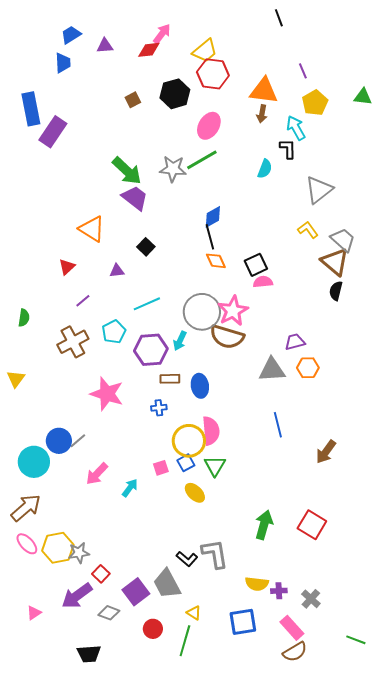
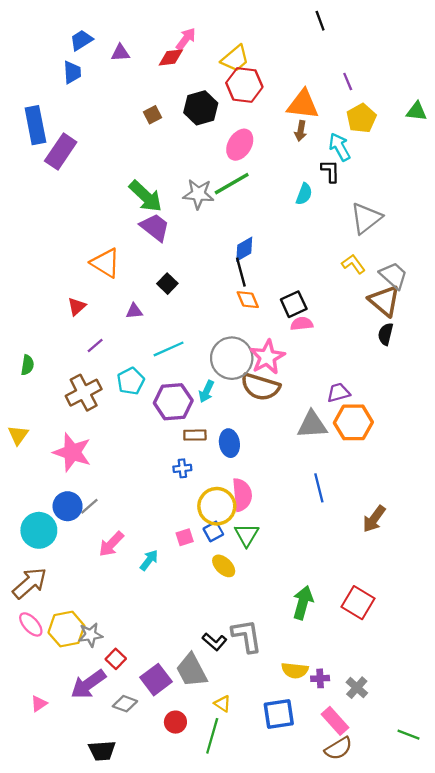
orange hexagon: (308, 368) -> (353, 422), size x1.5
pink star: (107, 394) -> (72, 452), moved

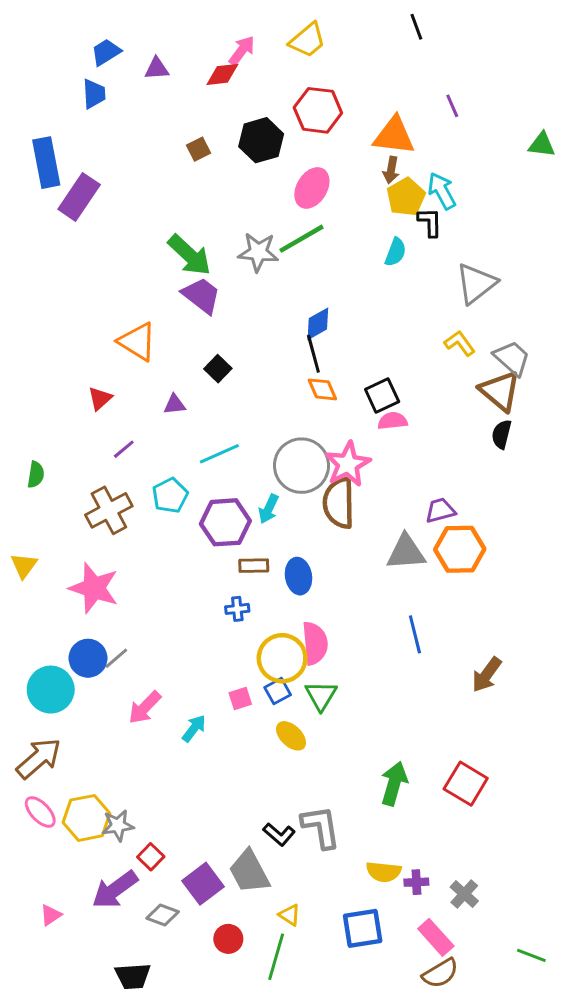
yellow trapezoid: (235, 59) -> (307, 40), moved
yellow pentagon: (361, 118) -> (406, 197), moved
brown semicircle: (260, 387) -> (339, 503), turned 72

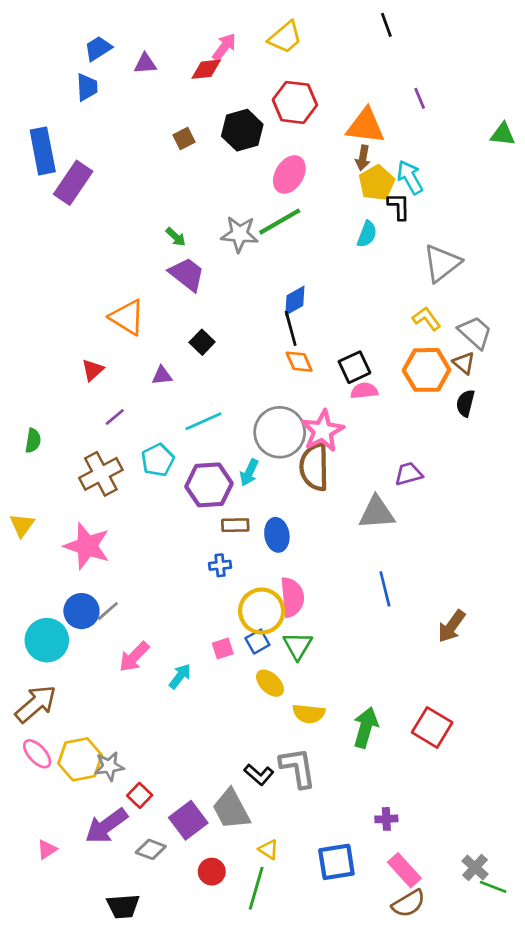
green arrow: (190, 255) -> (176, 237), size x0.5
brown triangle: (500, 391) -> (464, 363), size x0.6
orange hexagon: (460, 549) -> (427, 370), moved
yellow semicircle: (384, 872) -> (309, 714), moved
gray cross: (464, 894) -> (475, 867), moved

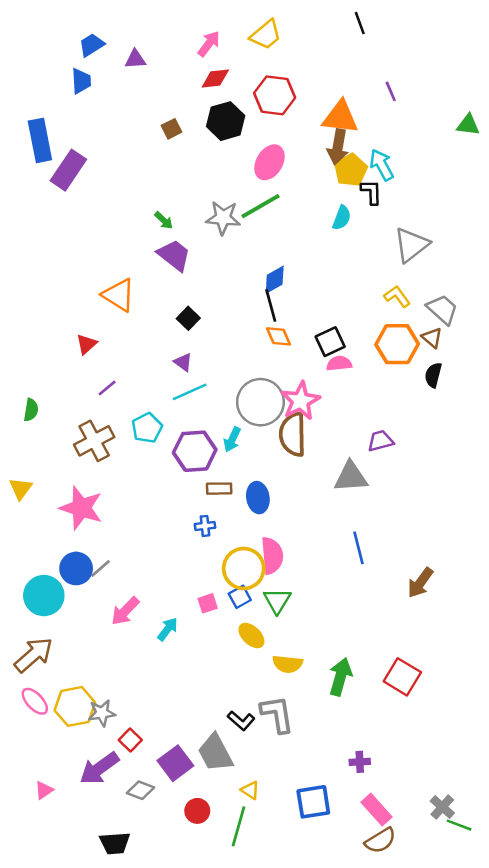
red diamond: (206, 69) -> (215, 79), moved
brown arrow: (363, 158) -> (338, 147), size x1.5
purple triangle: (162, 375) -> (183, 362), moved, turned 42

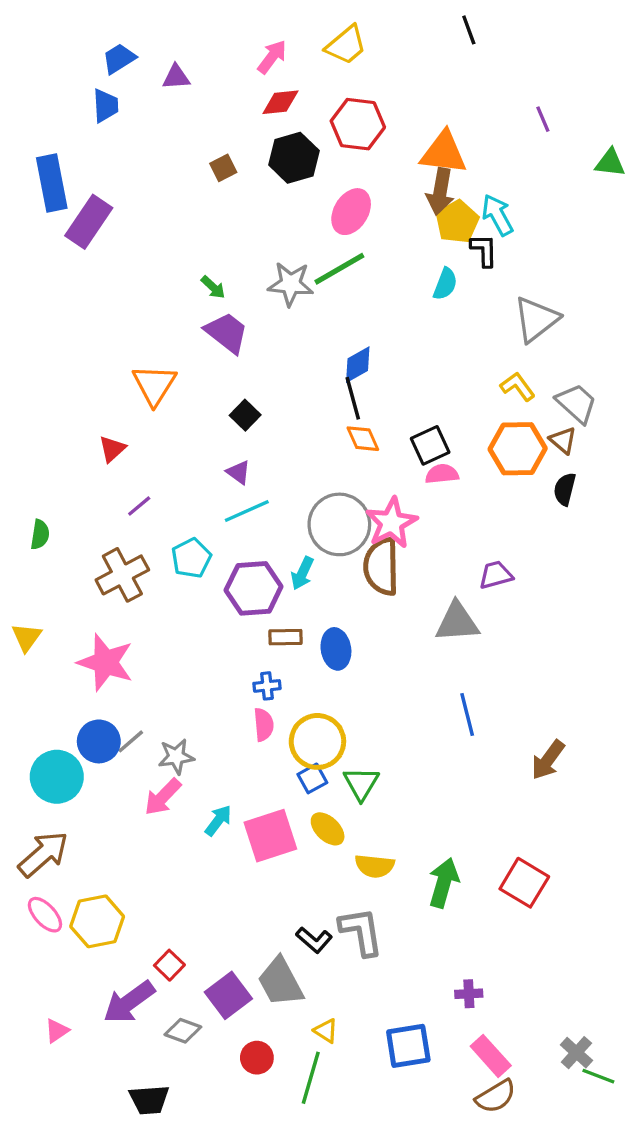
purple line: (391, 91) -> (543, 119), moved
orange triangle: (119, 295) -> (154, 385), turned 30
pink semicircle: (272, 556) -> (264, 725), moved, size x0.7
pink square: (208, 603) -> (270, 836), moved, size x2.0
gray star: (102, 713) -> (176, 757), moved

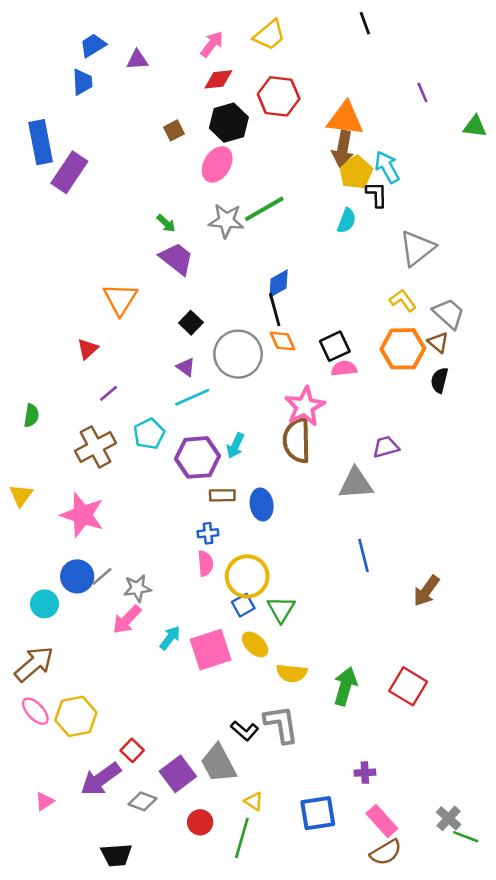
pink ellipse: (351, 212) -> (217, 164), moved
gray circle: (339, 524) -> (238, 354), moved
cyan circle: (57, 777) -> (44, 604), size x0.7

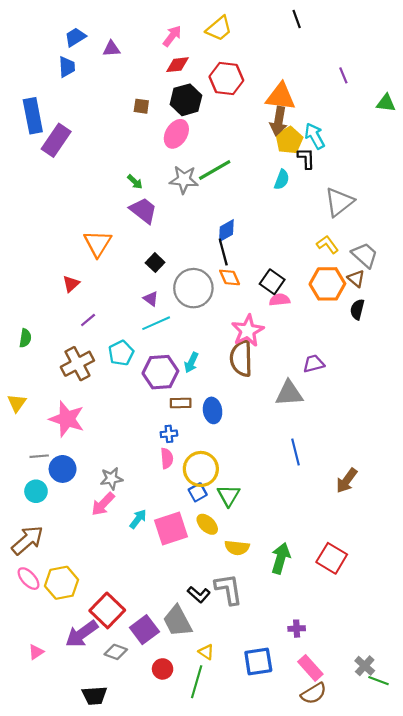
brown square: (174, 130) -> (141, 106), turned 35
black square: (335, 346) -> (272, 282), turned -30
gray line: (102, 576) -> (39, 456), moved, turned 36
red square: (132, 750) -> (107, 610), size x1.8

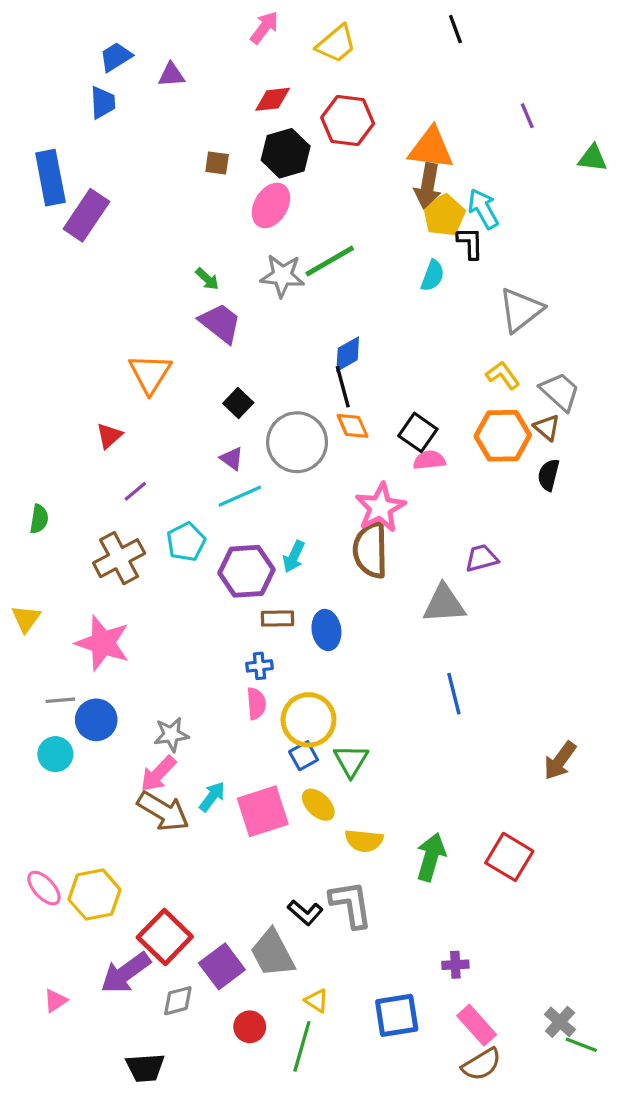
pink arrow: (172, 36) -> (264, 27), moved
brown arrow: (347, 481) -> (560, 761), moved
brown arrow: (27, 540) -> (163, 811), moved, turned 72
gray diamond: (116, 652) -> (178, 1001), turned -35

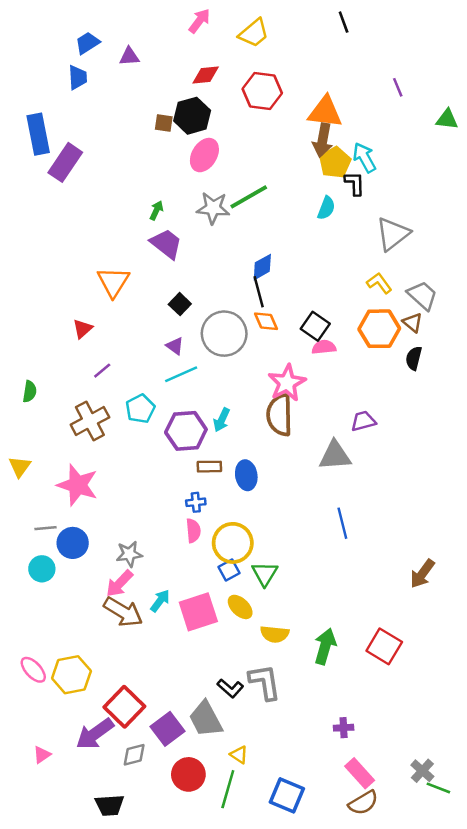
black hexagon: (286, 153) -> (192, 116), moved
green arrow: (207, 279) -> (156, 210), turned -108
blue square: (397, 1015) -> (287, 795), moved, turned 32
red circle: (250, 1027) -> (188, 774), size x1.4

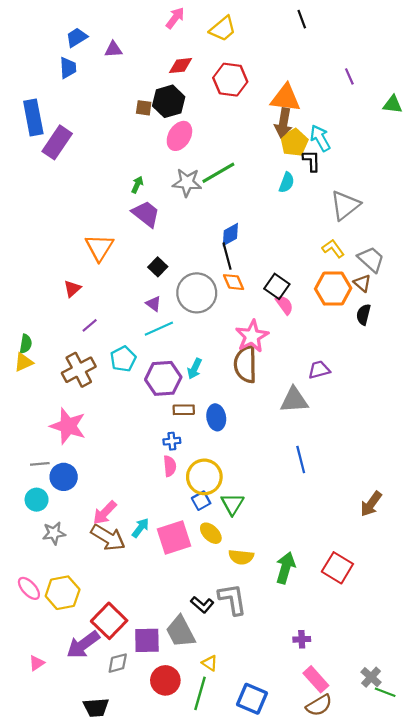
pink semicircle: (324, 347) -> (284, 305), turned 60
yellow triangle: (20, 467) -> (24, 362), moved, turned 30
gray star: (129, 554) -> (54, 533), moved
purple square: (167, 729) -> (147, 640), turned 36

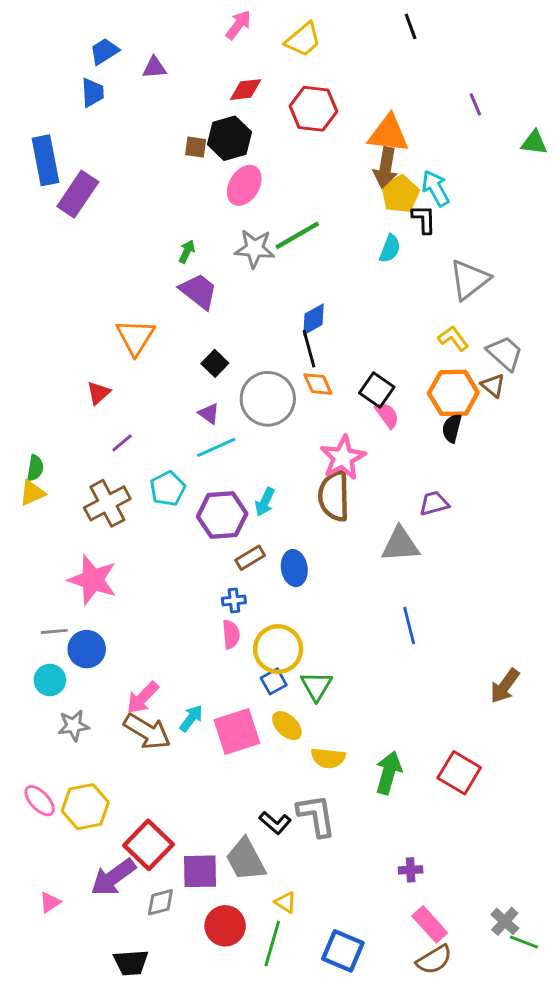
black semicircle: (363, 315) -> (452, 428), moved
brown rectangle: (184, 410) -> (250, 558), turned -30

